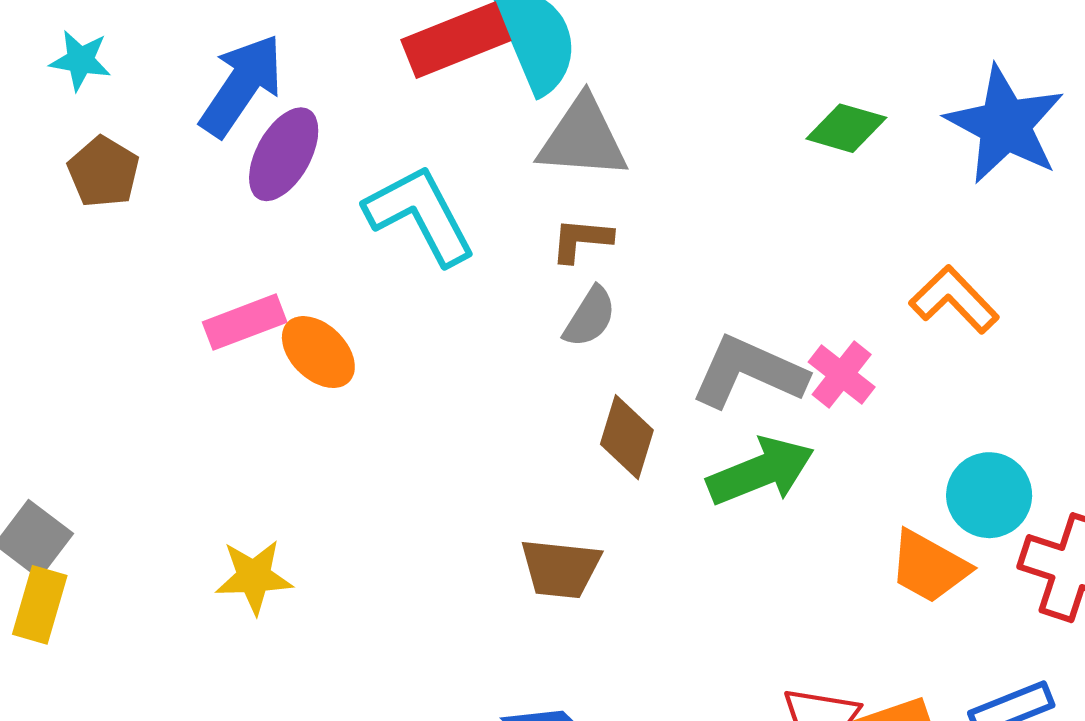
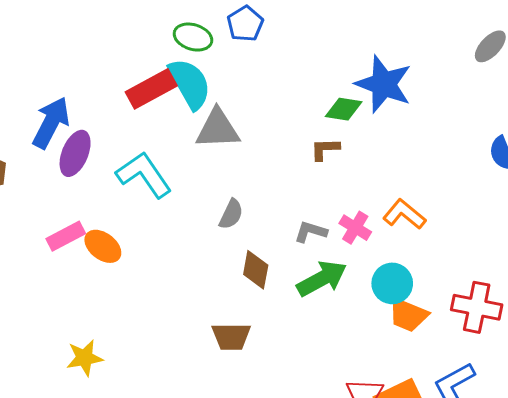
blue star: (1005, 125) -> (384, 84), moved
brown L-shape: (581, 240) -> (325, 149), moved
orange L-shape: (954, 300) -> (404, 214), moved
gray L-shape: (749, 372) -> (311, 232), size x0.6
cyan circle: (989, 495) -> (392, 283), moved

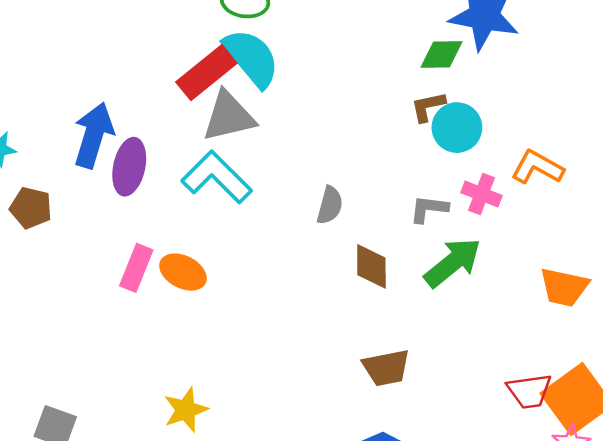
gray triangle: (218, 129) -> (229, 116), moved
pink rectangle: (66, 236) -> (136, 268), turned -30
cyan circle: (392, 283) -> (457, 128), moved
brown trapezoid: (231, 337) -> (386, 368), moved

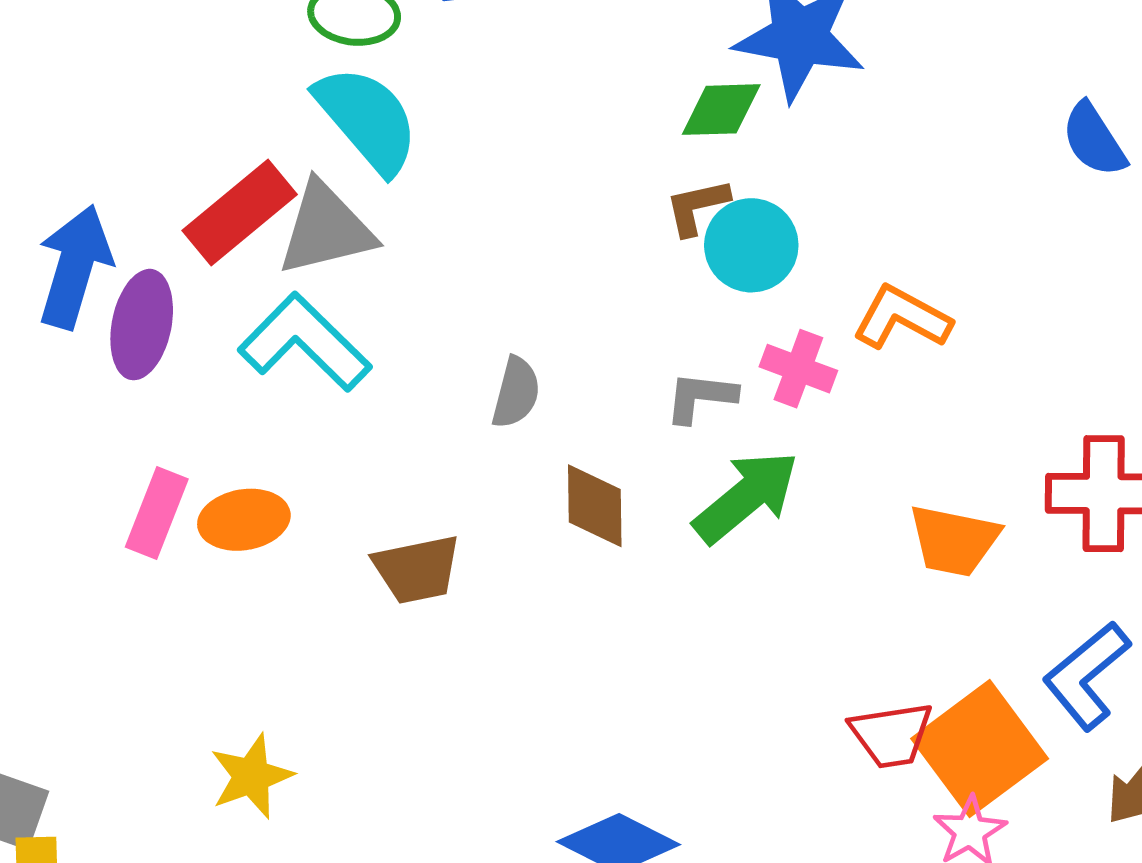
red rectangle: (206, 73) -> (240, 212), moved
orange ellipse: (183, 272) -> (244, 520), turned -36
brown trapezoid: (386, 368) -> (417, 569), moved

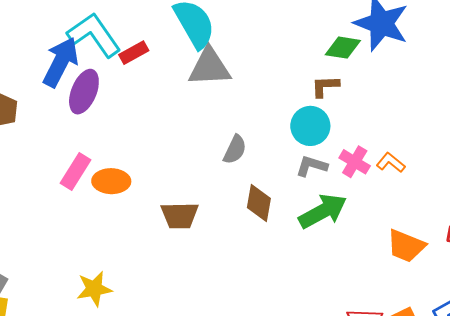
red rectangle: (240, 212) -> (134, 53), size x0.6
gray triangle: (326, 229) -> (209, 67), moved
cyan circle: (751, 245) -> (310, 126), moved
orange L-shape: (902, 318) -> (391, 163), moved, size x0.7
cyan L-shape: (305, 342) -> (94, 35), moved

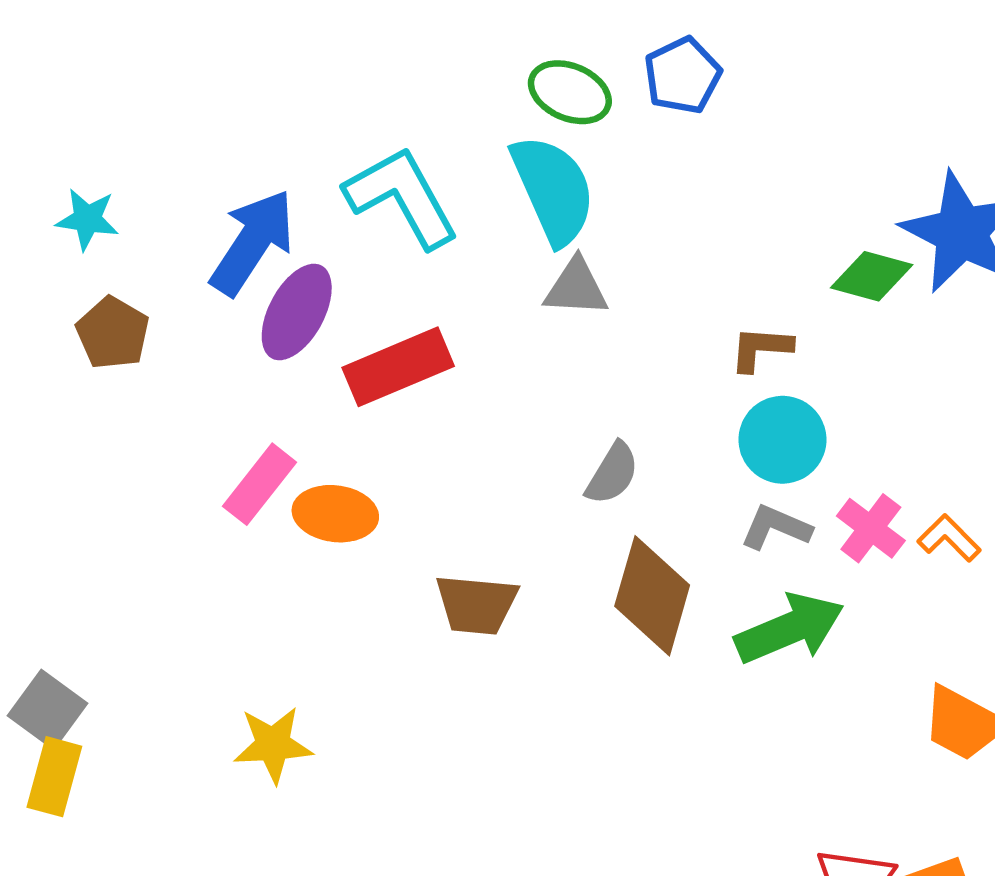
cyan L-shape: (94, 35) -> (402, 197), moved
red rectangle: (134, 53) -> (398, 367), moved, size x1.6
gray triangle: (209, 67) -> (576, 288), size x0.7
brown L-shape: (325, 86) -> (761, 349), moved
brown diamond: (259, 203) -> (652, 596), size x1.4

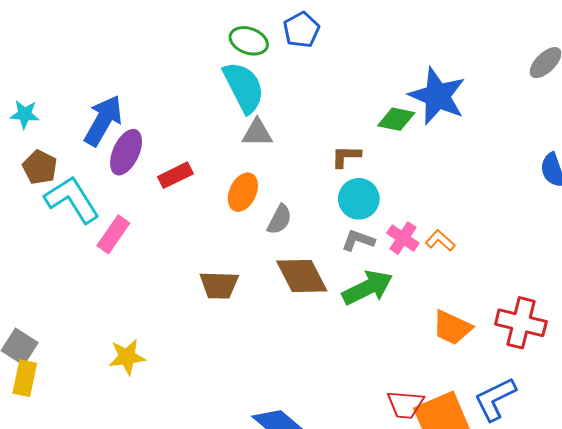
cyan L-shape: (402, 197) -> (72, 199), moved
red rectangle: (398, 367) -> (175, 175), size x0.7
orange ellipse: (335, 514) -> (243, 192), moved, turned -69
brown diamond: (652, 596) -> (302, 276), turned -40

